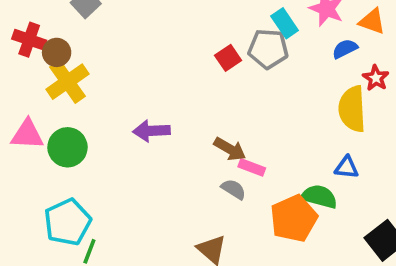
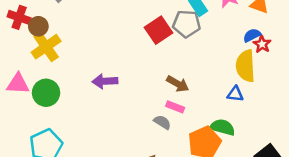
blue semicircle: (345, 49) -> (252, 35), moved
red square: (228, 58) -> (159, 30), size x1.5
brown arrow: (230, 149) -> (178, 84), moved
blue triangle: (347, 167) -> (235, 94), moved

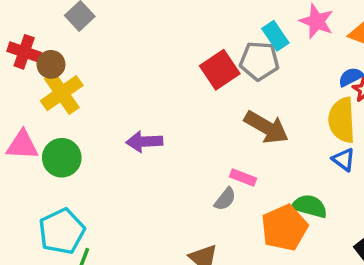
brown arrow: (178, 84) -> (266, 127), moved, size x1.4
blue triangle: (235, 94) -> (344, 160), moved, turned 30
gray semicircle: (162, 122) -> (225, 199), turned 96

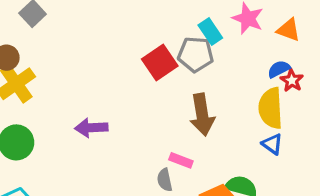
brown arrow: (266, 127) -> (202, 115), turned 51
gray semicircle: (225, 199) -> (165, 180), turned 130

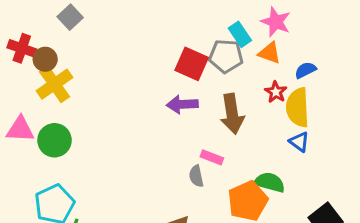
orange triangle: (289, 30) -> (270, 53), moved
red square: (160, 63) -> (192, 64), turned -32
red star: (292, 80) -> (276, 92), moved
purple arrow: (91, 128) -> (182, 104), moved

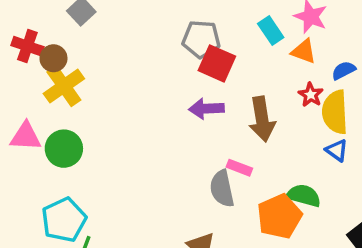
gray pentagon: (226, 56) -> (201, 39), moved
gray semicircle: (196, 176) -> (222, 189), size x1.5

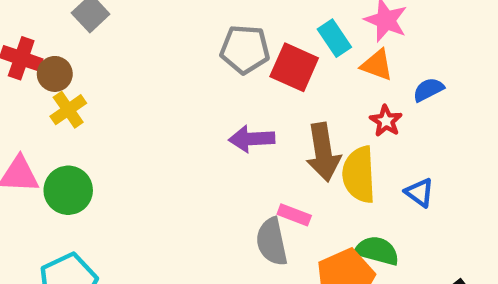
red square: (217, 63) -> (294, 67), moved
yellow cross: (64, 86) -> (68, 110), size x0.7
yellow semicircle: (335, 112) -> (359, 175), moved

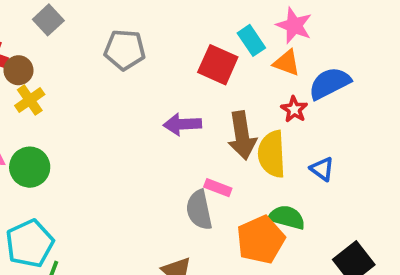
gray pentagon: (245, 49) -> (125, 50), moved
blue semicircle: (428, 90) -> (330, 83), size x1.6

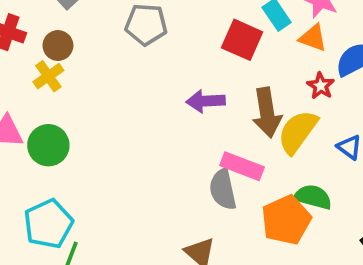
brown circle: (18, 70) -> (58, 46), moved
yellow semicircle: (272, 154) -> (298, 132), turned 39
pink rectangle: (218, 188) -> (242, 166), size x1.5

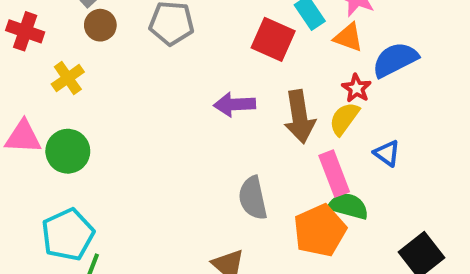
brown circle: (58, 46) -> (100, 25), moved
yellow semicircle: (298, 132) -> (344, 119), moved, size x0.7
pink rectangle: (242, 166) -> (334, 174), moved, turned 48

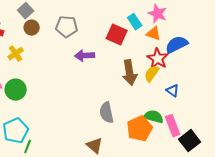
red star: (356, 88) -> (158, 59), size x1.5
purple arrow: (234, 104) -> (85, 56), moved
pink rectangle: (334, 174) -> (173, 126), moved

